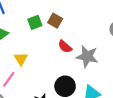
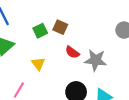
yellow triangle: (21, 59) -> (38, 64), moved

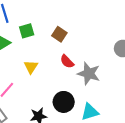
green square: (40, 31) -> (27, 31), moved

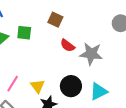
green square: (27, 31) -> (24, 33), moved, turned 32
yellow triangle: (31, 67) -> (38, 86), moved

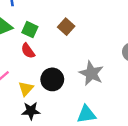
red semicircle: (68, 45) -> (28, 51), moved
black circle: (71, 86) -> (52, 79), moved

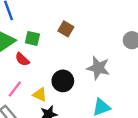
red semicircle: (28, 51) -> (22, 59), moved
yellow triangle: (26, 89) -> (40, 94), turned -35

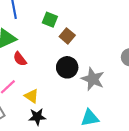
green square: (32, 38) -> (50, 20), moved
black circle: (63, 81) -> (67, 67), moved

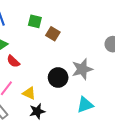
black circle: (67, 67) -> (58, 78), moved
gray star: (93, 79) -> (82, 69), turned -30

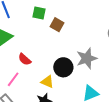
red semicircle: (13, 61) -> (25, 59), moved
yellow triangle: (29, 93) -> (47, 82), moved

